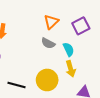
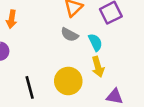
black line: (16, 85) -> (30, 87), turned 60

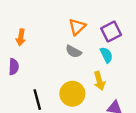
cyan semicircle: (95, 42) -> (106, 55), moved

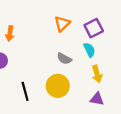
gray semicircle: (74, 51) -> (64, 59), moved
yellow arrow: (99, 81) -> (97, 74), moved

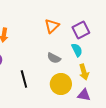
yellow circle: (58, 86) -> (61, 84), moved
black line: (25, 91) -> (24, 79), moved

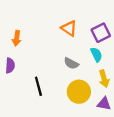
orange triangle: (52, 26) -> (69, 28), turned -42

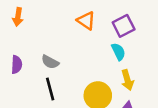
orange arrow: (17, 38) -> (18, 17), moved
gray semicircle: (71, 63) -> (50, 62), moved

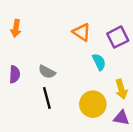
cyan semicircle: (118, 52) -> (99, 62), moved

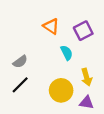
gray semicircle: (47, 72) -> (20, 62), turned -64
black line: (47, 98) -> (20, 85), turned 60

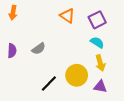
cyan semicircle: (67, 53) -> (97, 42), moved, turned -32
black line: (20, 85) -> (49, 83), moved

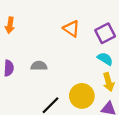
gray semicircle: (39, 49) -> (39, 66), turned -144

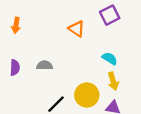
purple square: (105, 33) -> (110, 15), moved

